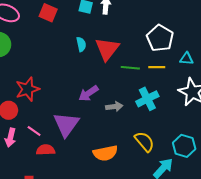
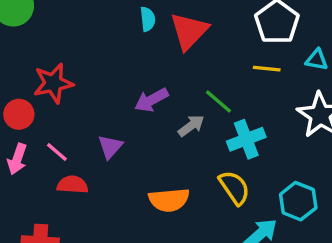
green line: (130, 68) -> (219, 102), moved, turned 30
cyan cross: (147, 99) -> (246, 139), moved
gray arrow: (114, 107) -> (191, 126), turned -35
purple triangle: (66, 124) -> (110, 147), size x0.6

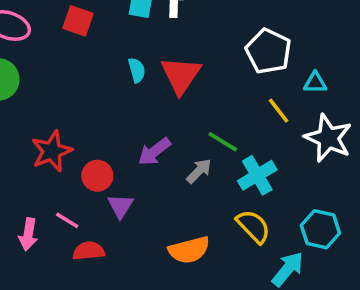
yellow line: (267, 69) -> (279, 111), moved, turned 56
red circle: (19, 114) -> (97, 176), moved

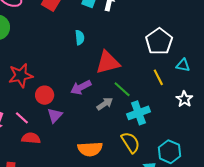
red triangle: (181, 75) -> (108, 62), moved, turned 30
white star: (328, 138) -> (184, 99), size x0.6

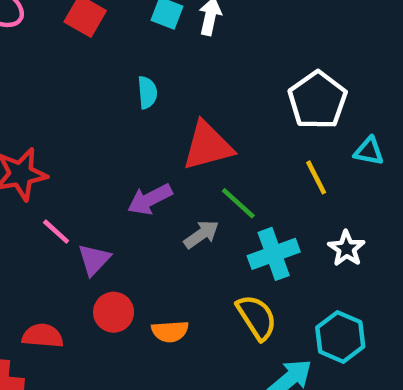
red circle: (45, 95) -> (114, 312), moved
white star: (184, 99) -> (347, 248), moved
pink line: (22, 118) -> (56, 232), moved
red semicircle: (31, 138) -> (43, 336), moved
orange semicircle: (90, 149) -> (170, 331), size x0.7

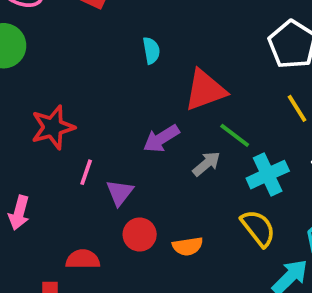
pink line: (56, 232) -> (86, 172), turned 72

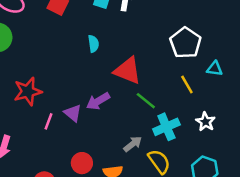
red triangle: (205, 90) -> (128, 71), turned 40
gray arrow: (206, 164) -> (133, 144), moved
purple triangle: (120, 192) -> (73, 113), moved, turned -30

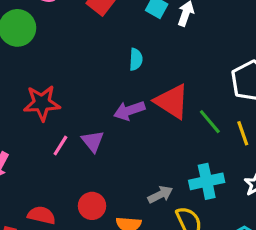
purple arrow: (98, 101) -> (129, 111), moved
green line: (146, 101) -> (210, 122), moved

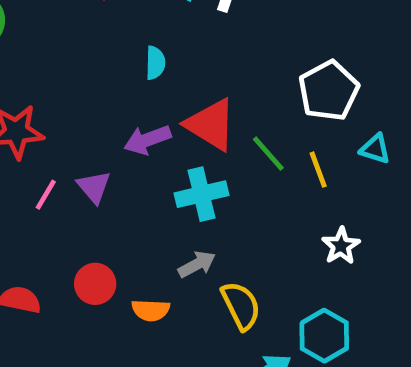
cyan cross: (207, 181) -> (202, 194), moved

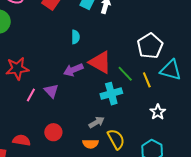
cyan triangle: (375, 149) -> (171, 70), size x1.6
cyan cross: (202, 194) -> (111, 94), moved
orange semicircle: (151, 310) -> (90, 144), moved

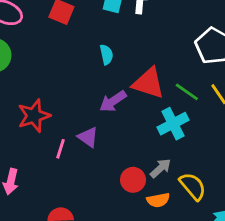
red circle: (53, 132) -> (133, 180), moved

